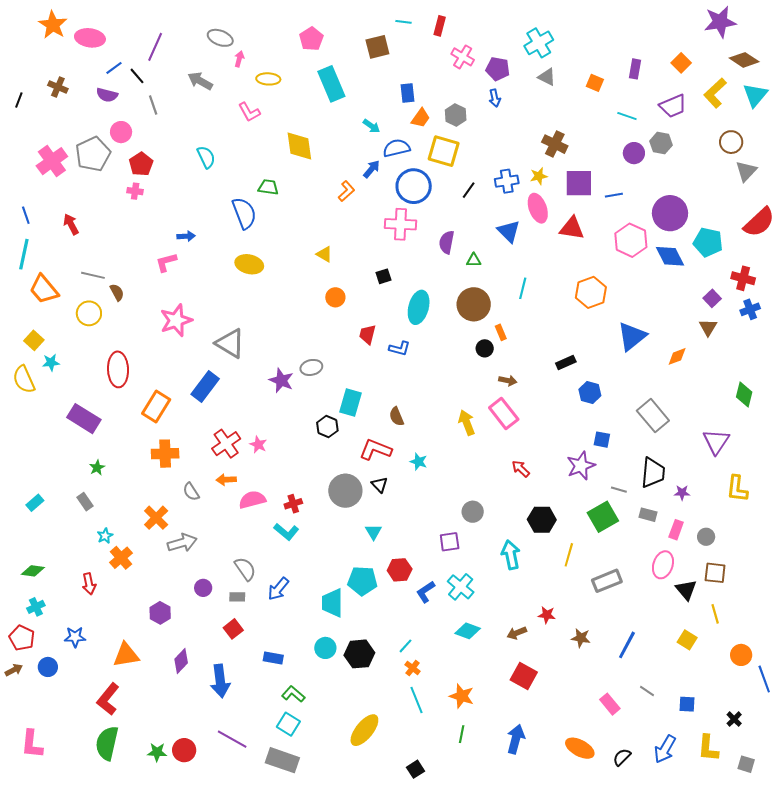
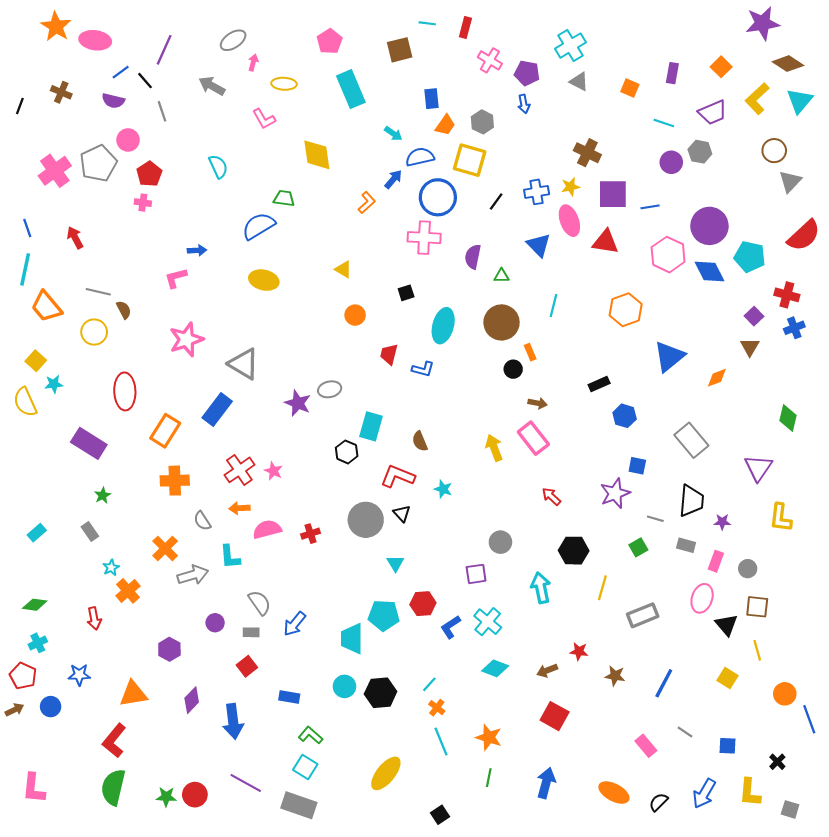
gray ellipse: (220, 38) -> (233, 40), turned -55
blue semicircle: (244, 213) -> (259, 226), turned -100
green square: (603, 517) -> (638, 547), size x0.6
cyan L-shape: (286, 532) -> (230, 557), moved, turned 45

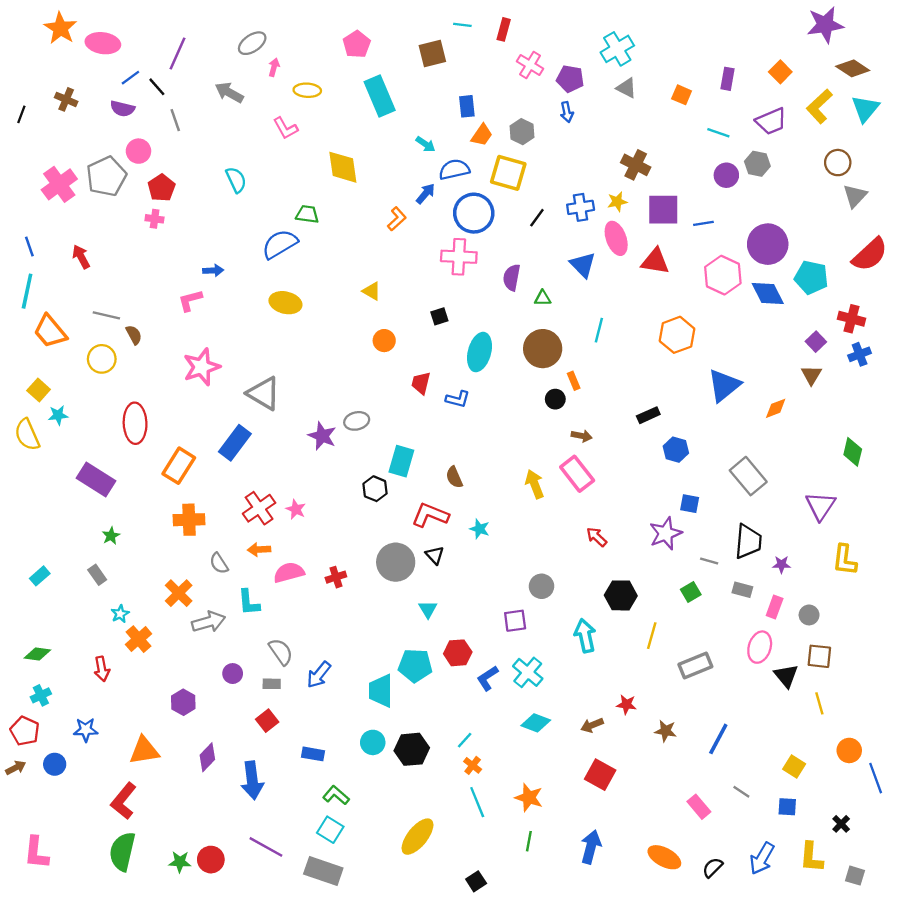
yellow square: (727, 678) -> (794, 767), moved

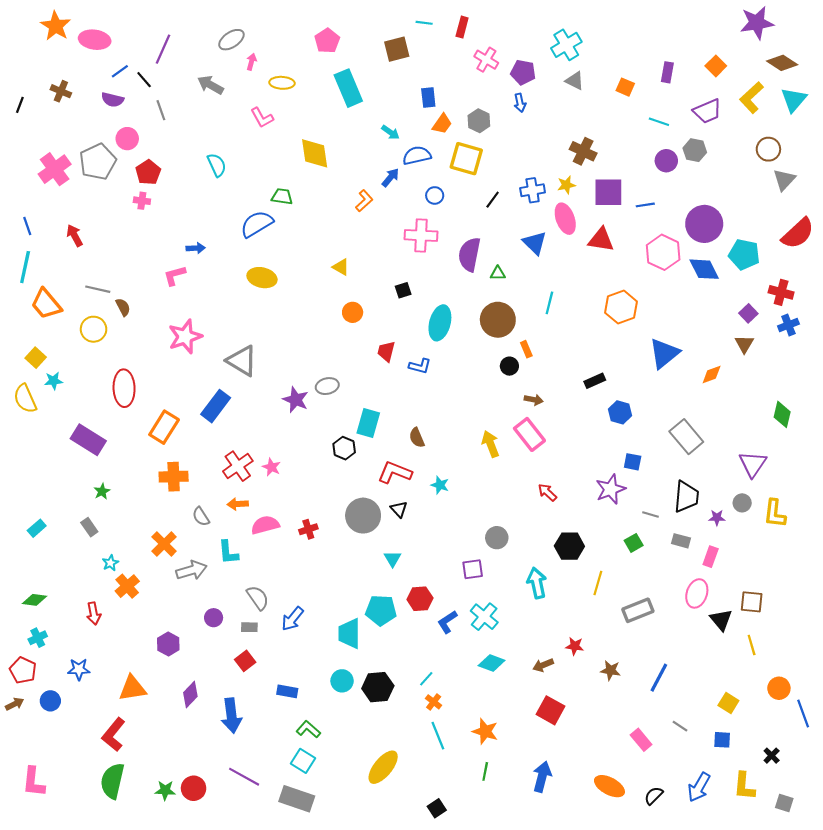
blue circle: (474, 213) -> (435, 195), size x0.5
purple semicircle: (512, 277) -> (469, 254), size x1.4
gray circle: (809, 615) -> (742, 503), moved

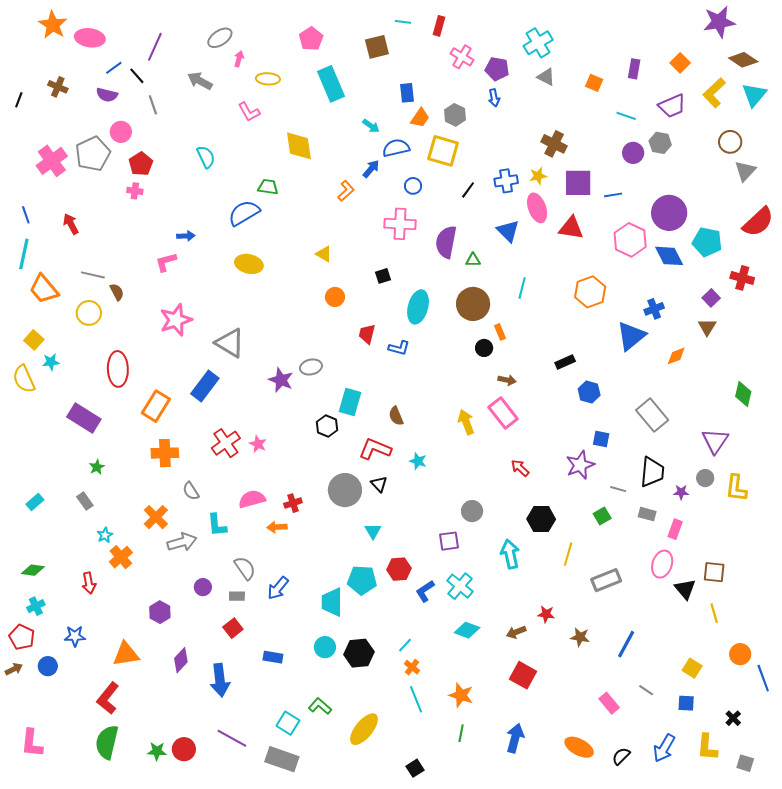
blue cross: (788, 325) -> (654, 309), moved
orange arrow: (238, 504) -> (277, 527), moved
green L-shape: (308, 729) -> (320, 706), moved

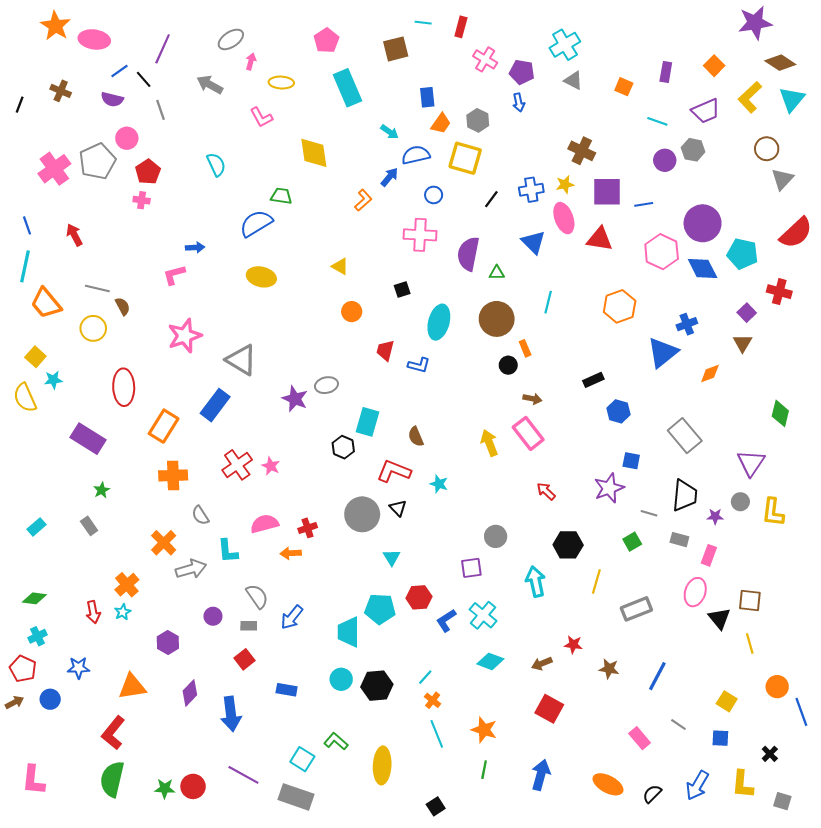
cyan star: (105, 535) -> (123, 612), moved
yellow ellipse: (364, 729) -> (382, 765), turned -36

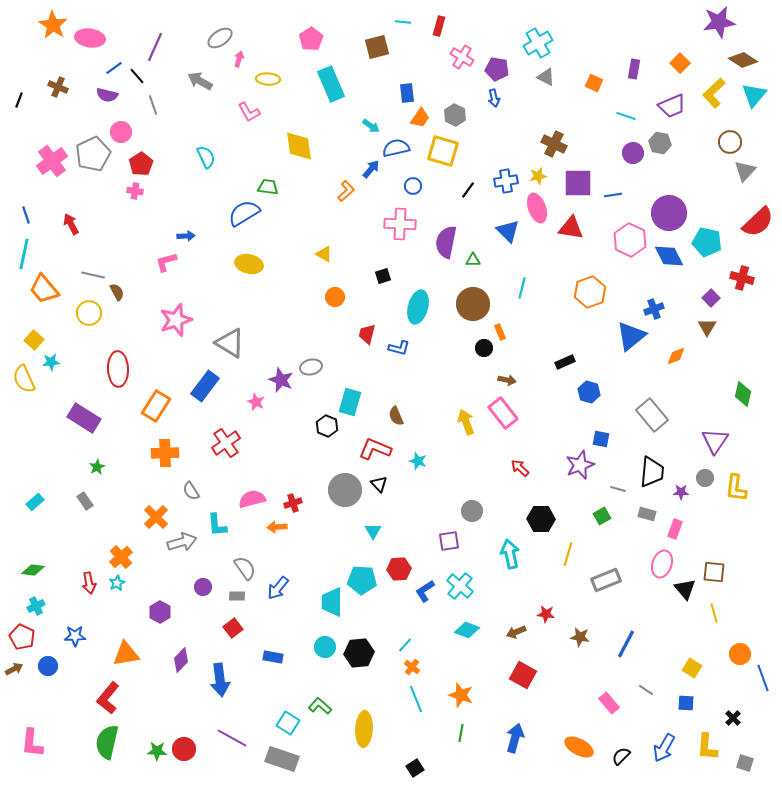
pink star: (271, 466) -> (256, 402), moved

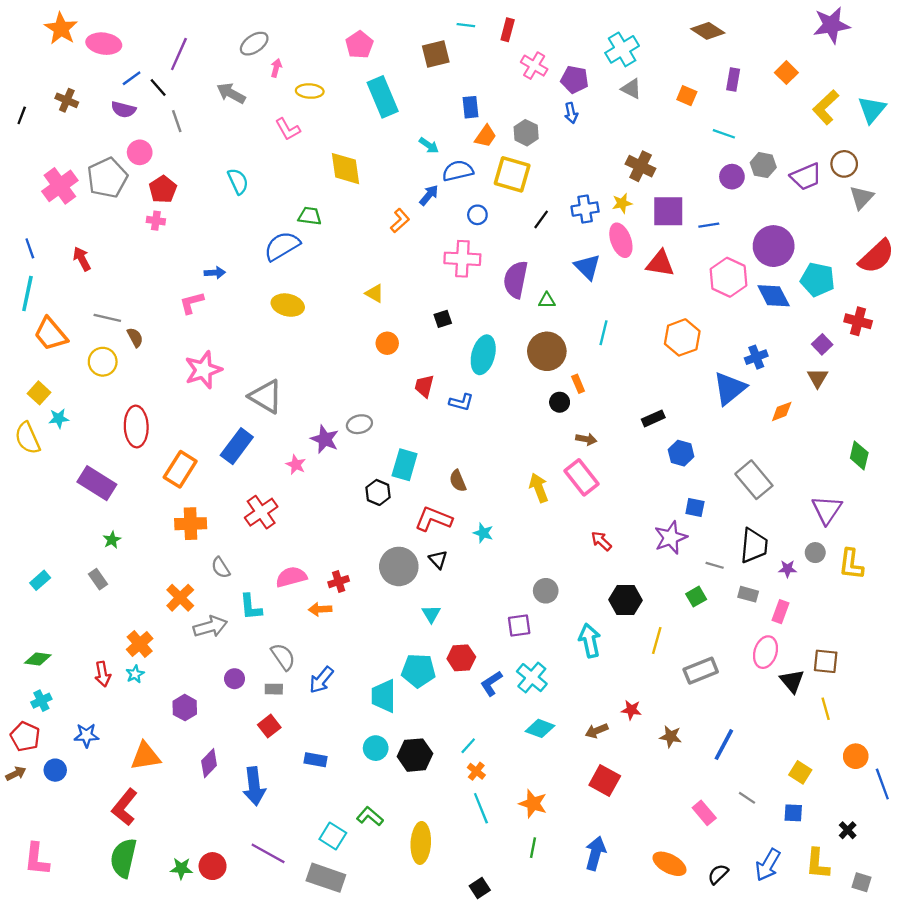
brown diamond: (743, 60) -> (708, 31), moved
purple trapezoid: (672, 106) -> (806, 177), moved

